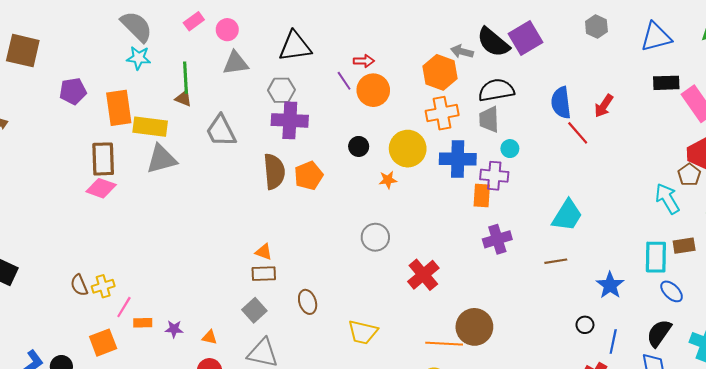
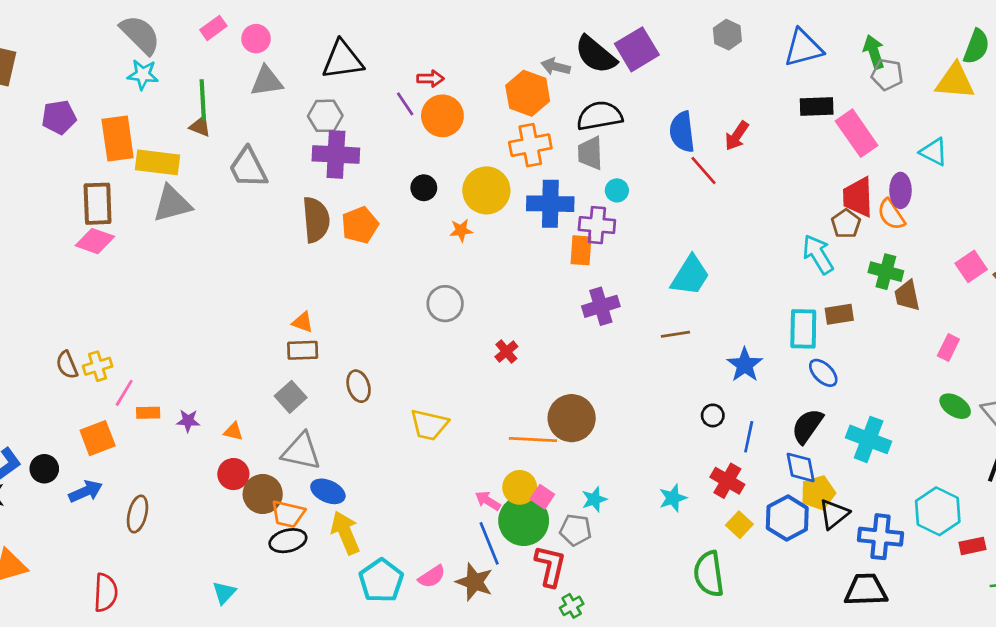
red cross: (423, 275) -> (506, 352), size x0.6

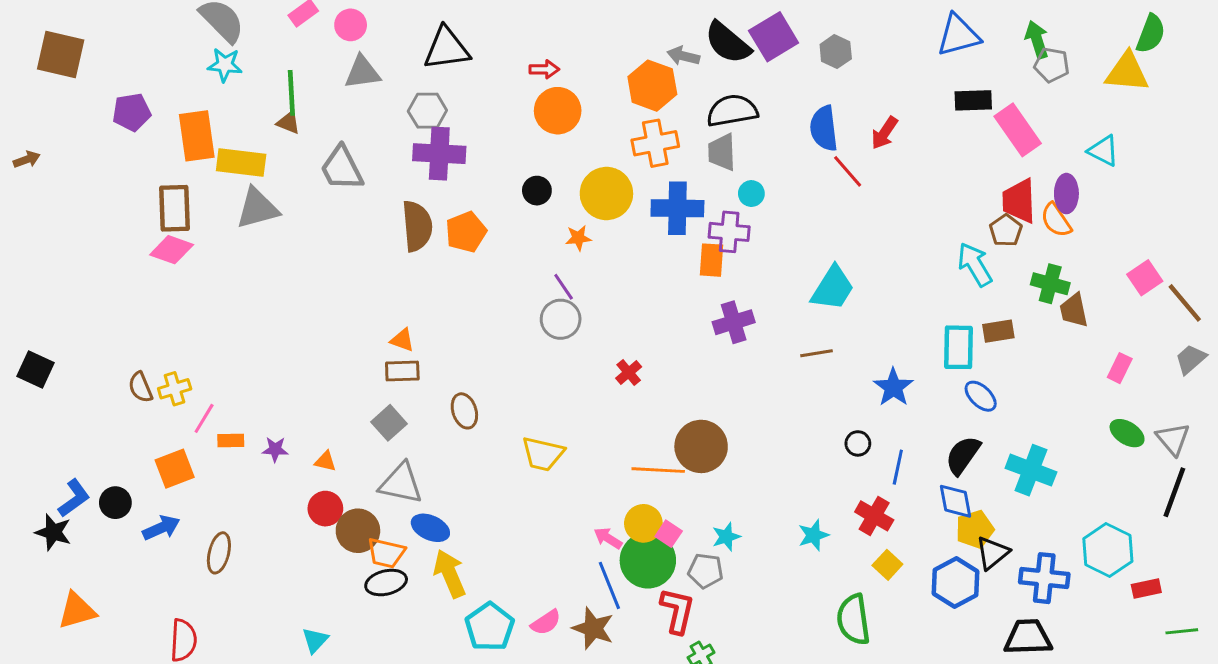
gray hexagon: (727, 35) -> (836, 52), moved
purple line: (405, 104) -> (564, 287), moved
blue hexagon: (787, 518) -> (955, 583), moved

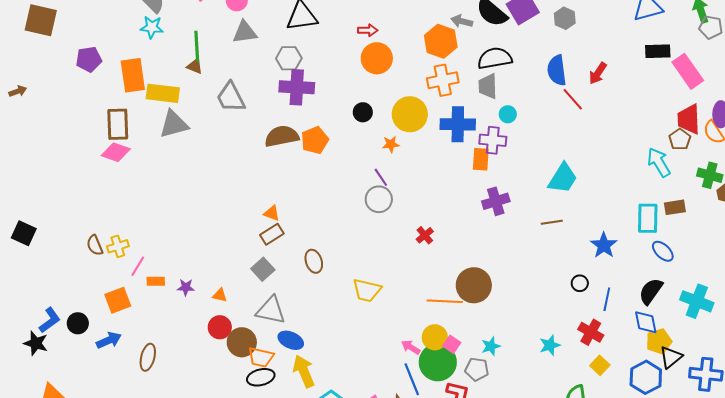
brown semicircle: (417, 226) -> (282, 136), turned -96
brown rectangle: (402, 371) -> (272, 234), turned -30

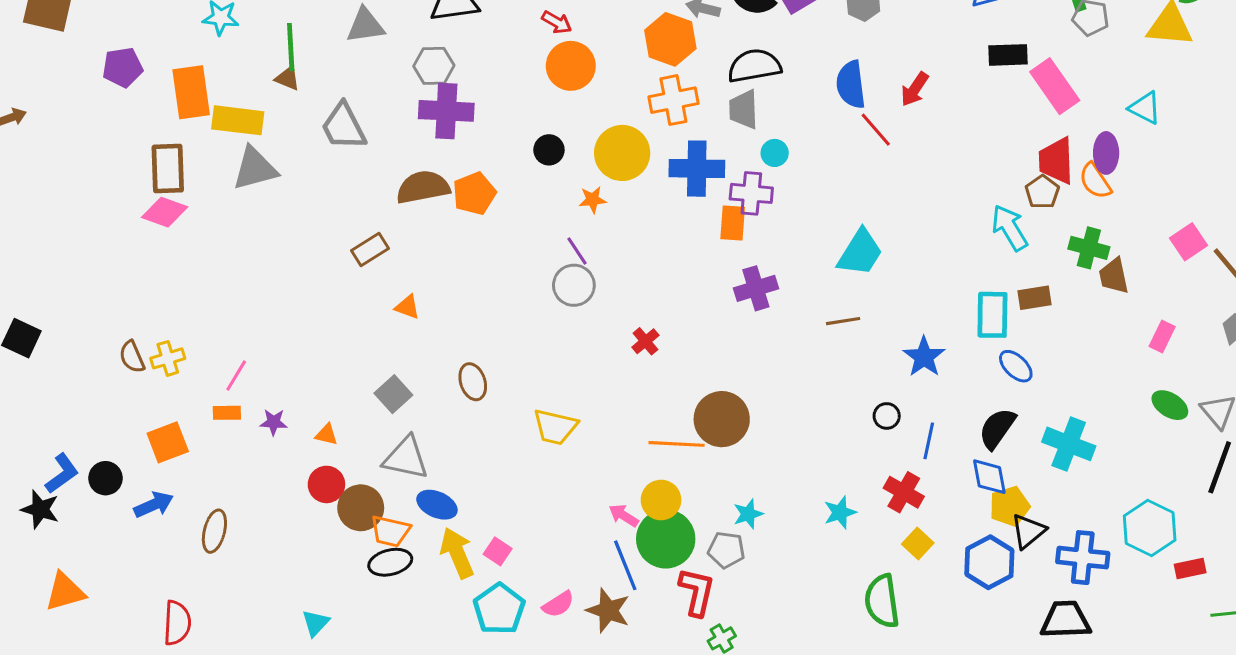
red arrow: (368, 30) -> (557, 22), turned 30
brown rectangle: (272, 234) -> (370, 249), moved
pink line: (138, 266) -> (236, 376), moved
pink square: (452, 344) -> (498, 551), moved

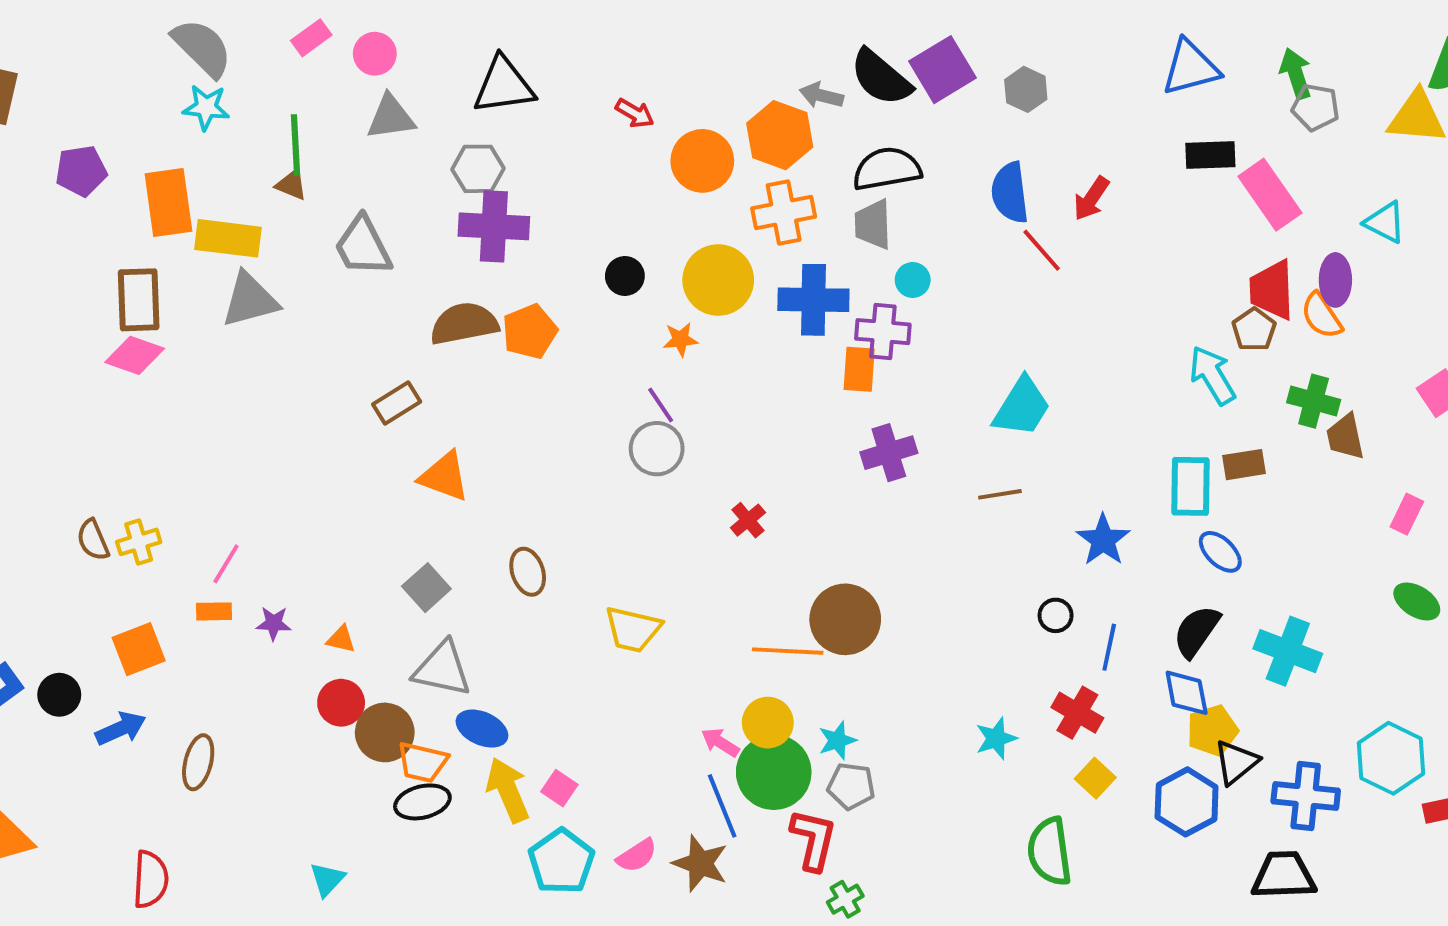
orange circle: (571, 66) -> (702, 161), moved
orange triangle: (407, 307) -> (444, 476), size x1.6
cyan star: (748, 514) -> (837, 740), moved

